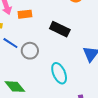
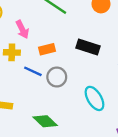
orange rectangle: (25, 14) -> (47, 49), moved

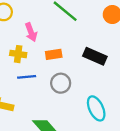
blue line: (33, 71) -> (27, 77), moved, turned -36

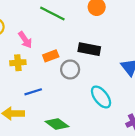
blue line: (27, 77) -> (33, 92), moved
gray circle: (61, 83) -> (70, 69), moved

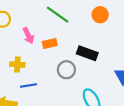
orange rectangle: (51, 56) -> (50, 44), moved
yellow cross: (18, 63) -> (17, 65), moved

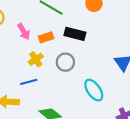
black rectangle: (87, 53) -> (75, 34), moved
yellow cross: (17, 65) -> (36, 59), moved, turned -32

